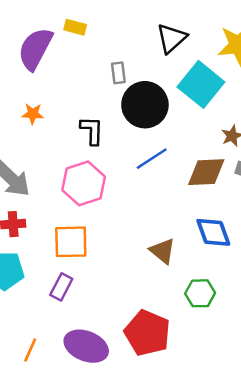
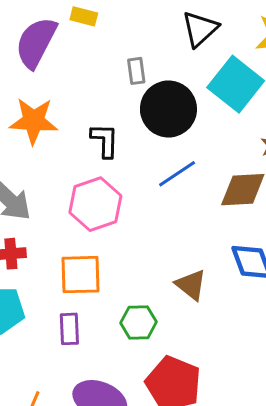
orange star: (33, 114) -> (34, 121), size x1.8
purple rectangle: (61, 287) -> (69, 329), turned -30
green hexagon: (200, 293) -> (138, 322), moved

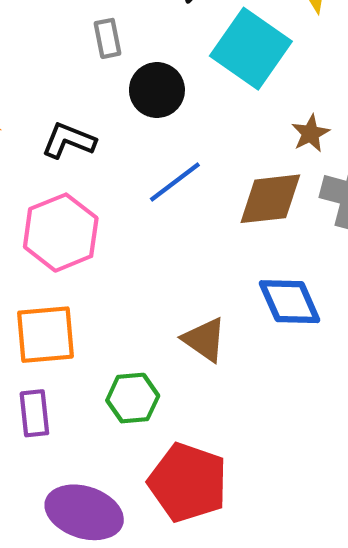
black circle: (168, 109) -> (157, 90), size x0.7
black L-shape: (105, 140) -> (69, 141), turned -66

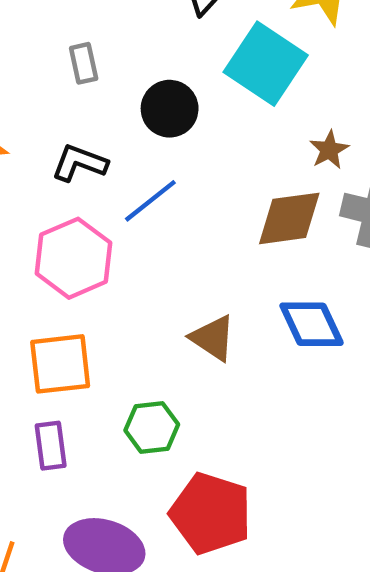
gray rectangle: (108, 38) -> (84, 63), moved
blue line: (175, 182) -> (150, 201), moved
brown triangle: (204, 340) -> (213, 338), moved

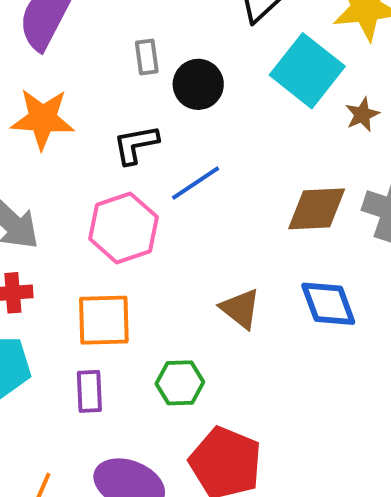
black circle: (170, 109) -> (198, 84), moved
brown star: (329, 150) -> (362, 115), moved
black L-shape: (80, 163) -> (136, 145), turned -36

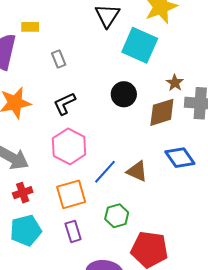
black circle: (198, 84) -> (124, 94), moved
brown star: (362, 115) -> (175, 83), moved
blue line: (196, 183) -> (105, 172), moved

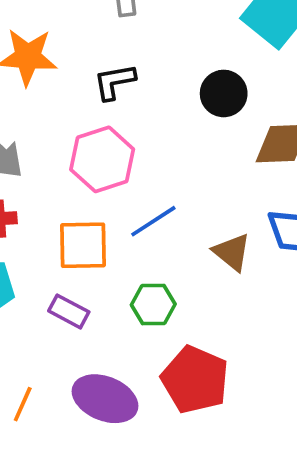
brown triangle: (137, 171) -> (232, 252), moved
purple rectangle: (73, 231) -> (69, 311), turned -60

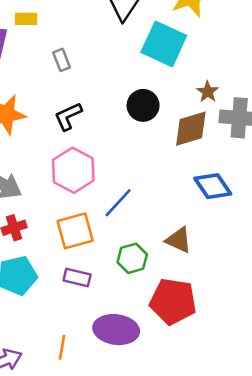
brown triangle: (232, 252) -> (179, 240), moved

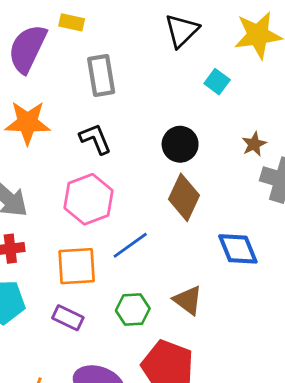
cyan square: (164, 44) -> (217, 82), size x0.5
gray rectangle: (62, 60) -> (101, 76), size x1.6
black L-shape: (68, 116) -> (95, 139), turned 80
brown diamond: (191, 129) -> (184, 197), moved, turned -60

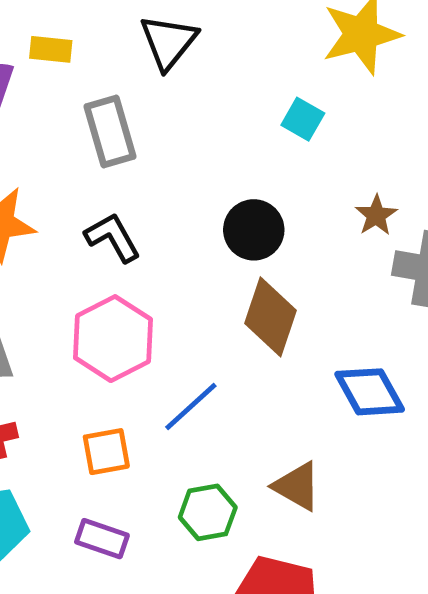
black triangle: (182, 31) -> (168, 42), moved
orange square: (77, 266) -> (106, 452), size x0.7

